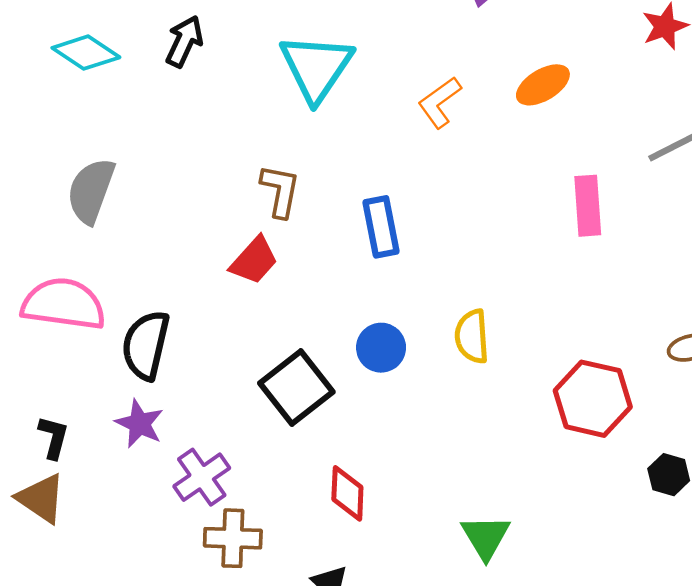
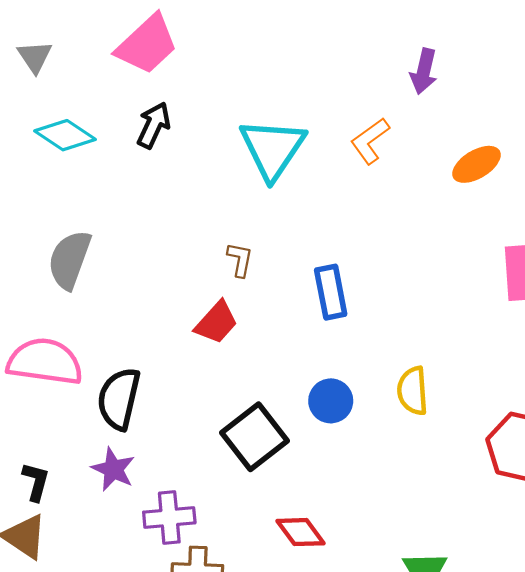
orange L-shape: (440, 102) -> (370, 141), moved
brown L-shape: (280, 191) -> (240, 260), size x0.7
purple cross: (202, 477) -> (169, 517), turned 30
red diamond: (347, 493) -> (300, 532), turned -39

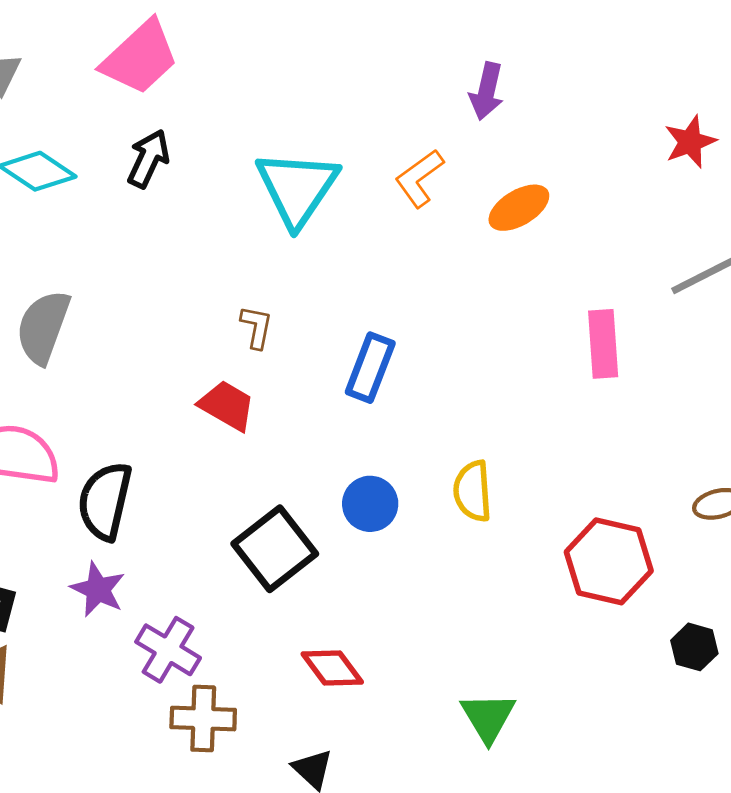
orange ellipse: (476, 164) -> (519, 208), moved
blue rectangle: (331, 292) -> (370, 368), turned 32
red trapezoid: (216, 322) -> (227, 406), turned -102
purple cross: (169, 517) -> (168, 650), turned 36

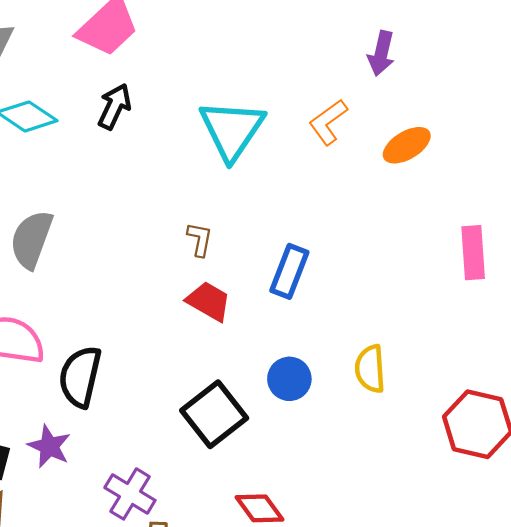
red trapezoid: (227, 406) -> (209, 301), moved
purple star: (98, 589) -> (49, 446), moved

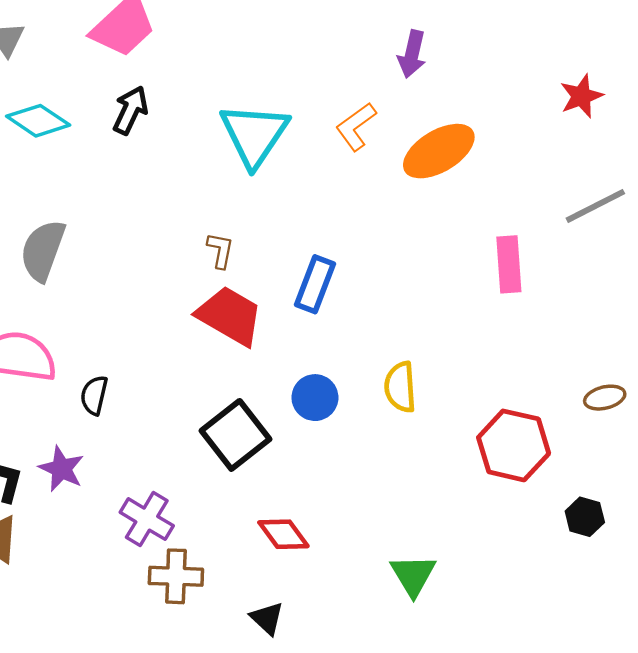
orange ellipse: (407, 145) -> (439, 151), size x1.4
red trapezoid: (209, 301) -> (230, 316), size x1.4
black semicircle: (80, 377) -> (94, 395), size x0.6

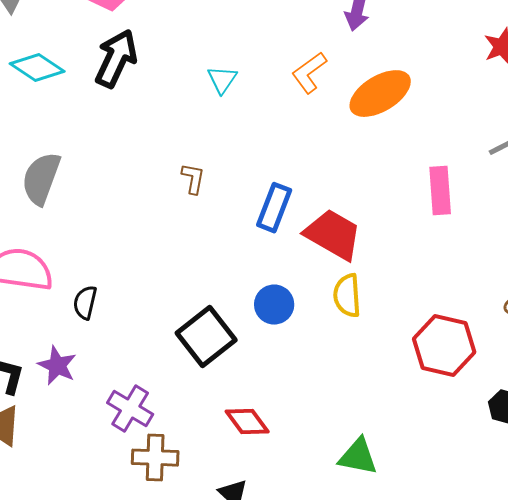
black arrow: (130, 110) -> (116, 59), size x1.4
cyan triangle: (254, 135) -> (222, 80), size x0.5
red trapezoid: (230, 316) -> (333, 235), moved
green triangle: (413, 575) -> (358, 457), turned -48

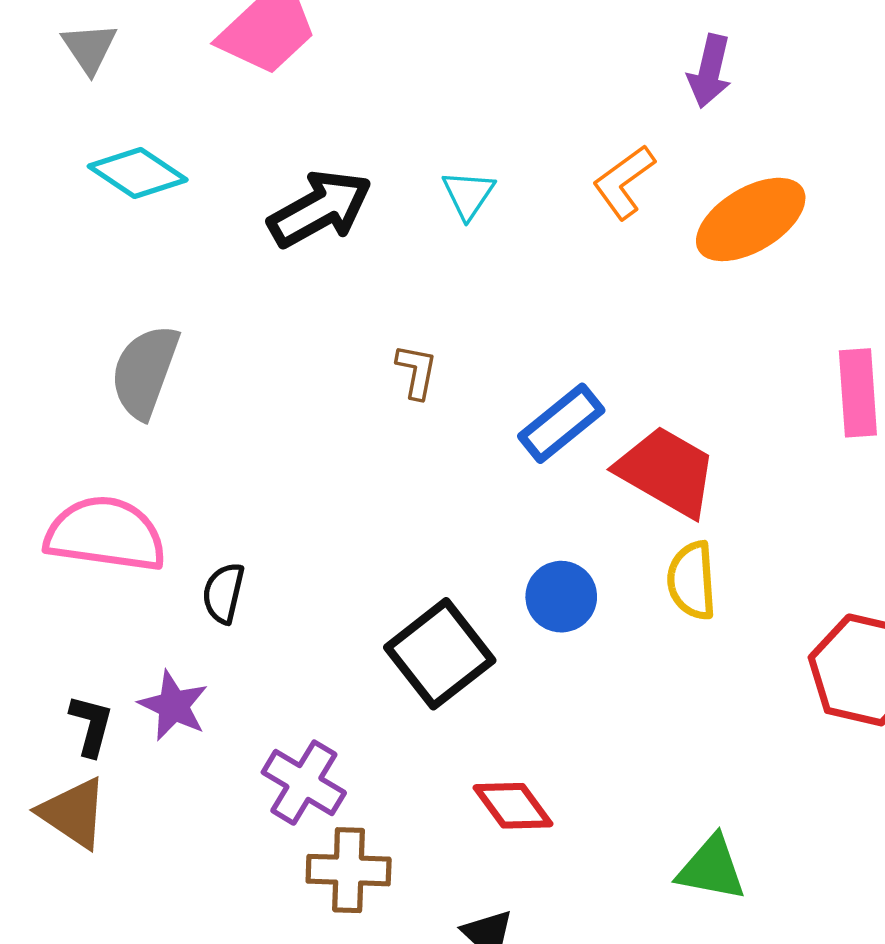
black arrow: (116, 59) -> (320, 209), moved, turned 36
blue rectangle: (274, 208) -> (561, 423), turned 30

